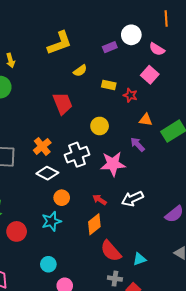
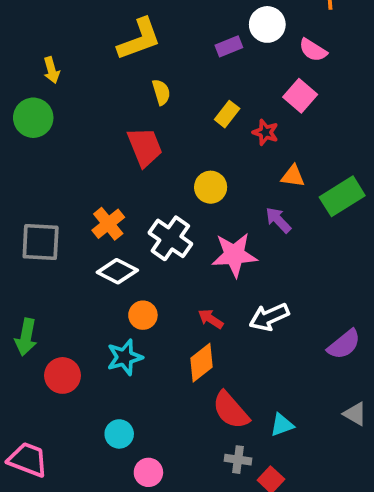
yellow semicircle: (80, 71) -> (161, 92), moved, turned -72
yellow rectangle: (109, 85) -> (227, 114), turned -64
white cross: (77, 155) -> (170, 238), turned -35

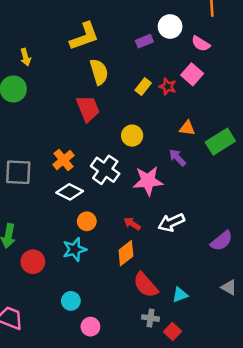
yellow semicircle: (161, 92) -> (99, 72), size x1.5
red star: (265, 132) -> (168, 87), moved

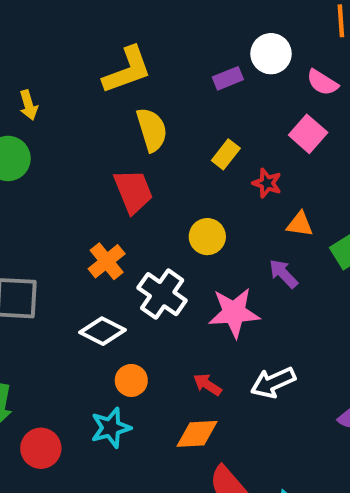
red star: (168, 87) -> (267, 183), moved
orange cross: (64, 160) -> (107, 261), moved
orange diamond: (126, 253) -> (197, 434), turned 35

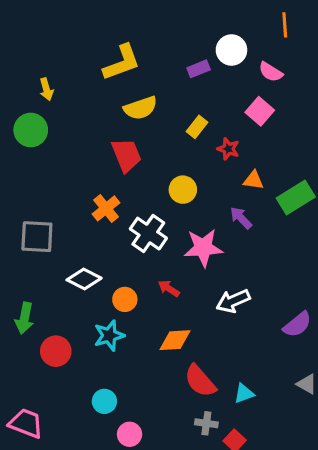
yellow semicircle: (152, 130) -> (141, 108), turned 88
white diamond: (102, 331) -> (84, 279), moved
red arrow: (207, 385) -> (169, 288), moved

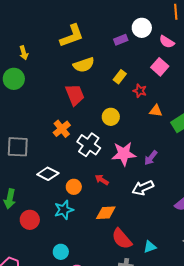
purple arrow: (241, 218) -> (151, 158), moved, turned -98

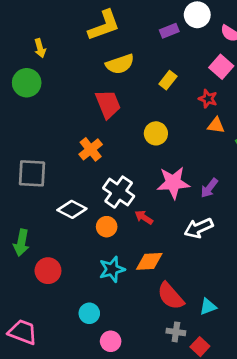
red star: (140, 91) -> (208, 99), moved
white cross: (89, 145) -> (119, 192), moved
cyan star: (64, 210) -> (112, 269), moved

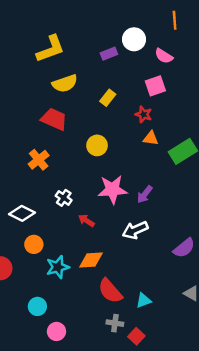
pink square: (221, 67) -> (155, 86), turned 30
red trapezoid: (108, 104) -> (54, 119), turned -44
white cross: (119, 192) -> (64, 198), size x0.6
orange circle: (107, 227) -> (34, 244), moved

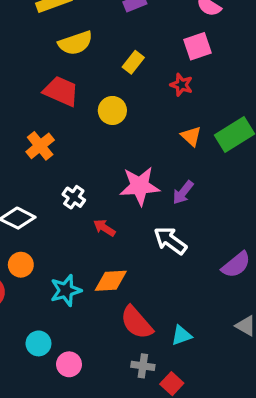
orange triangle: (151, 138) -> (191, 136), moved, turned 35
yellow circle: (97, 145) -> (112, 110), moved
white arrow: (135, 230) -> (170, 241), turned 60
orange circle: (34, 244) -> (21, 265), moved
pink circle: (56, 331) -> (69, 364), moved

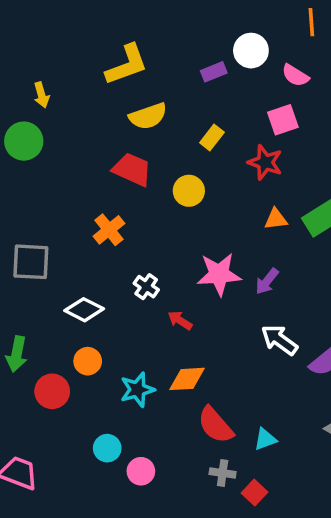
red star: (181, 85) -> (265, 162), size x1.4
orange triangle: (191, 136) -> (276, 219), turned -50
white arrow: (170, 241) -> (279, 340), moved

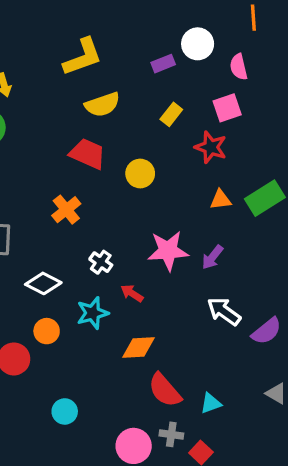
pink semicircle: (295, 75) -> (239, 67), turned 45
yellow rectangle: (212, 138) -> (171, 114), moved
cyan star: (137, 390) -> (93, 313), moved
pink circle: (141, 471) -> (134, 446), moved, size x1.4

